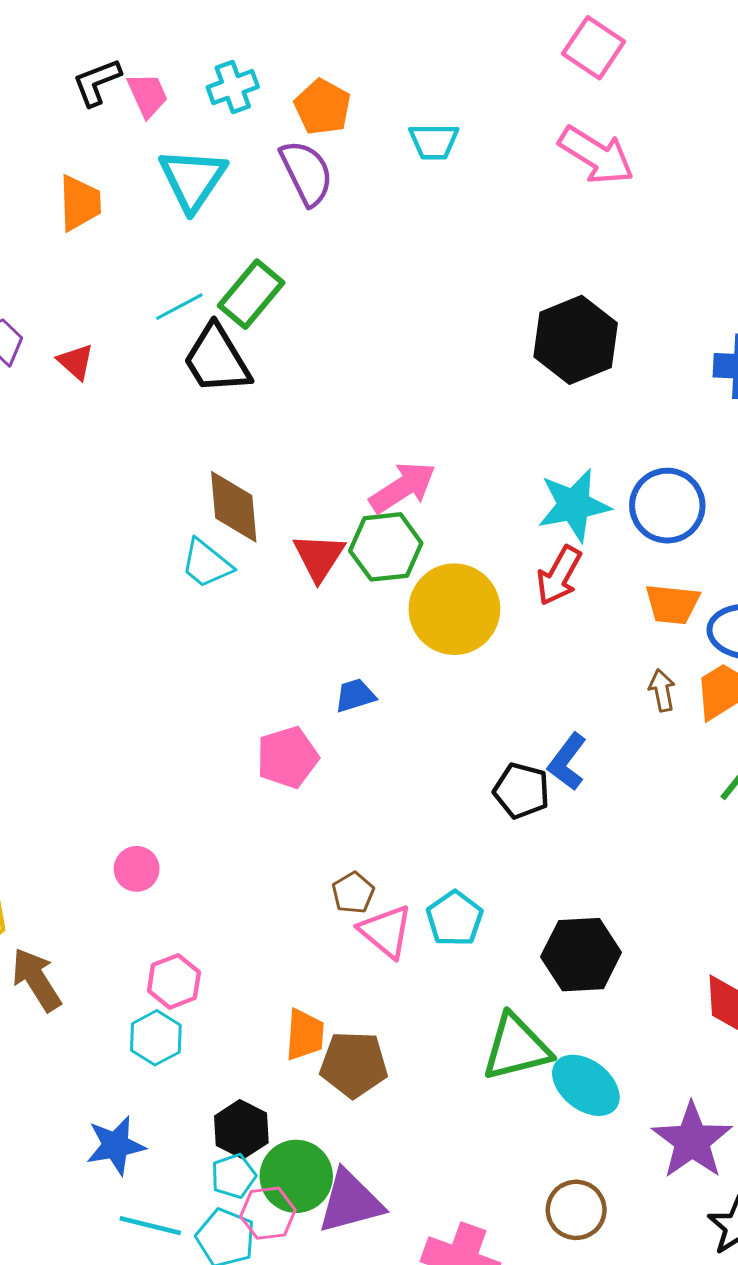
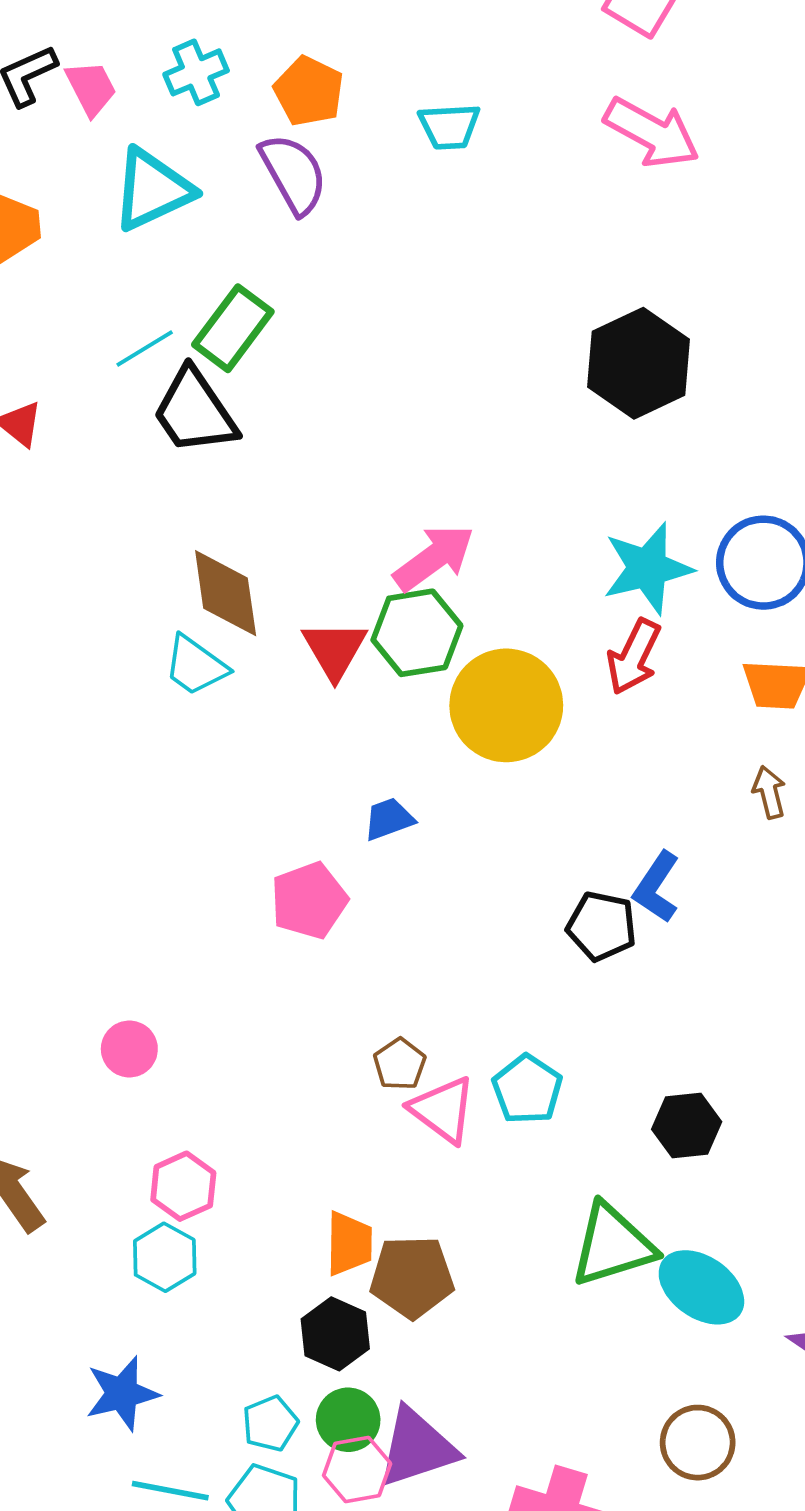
cyan triangle: (193, 179) -> (152, 190), turned 34
black hexagon: (581, 955) -> (687, 1126), size x0.7
black hexagon: (241, 1129) -> (335, 1334), moved
green circle: (296, 1176) -> (348, 1420), size x0.7
pink hexagon: (268, 1213) -> (357, 1469), moved

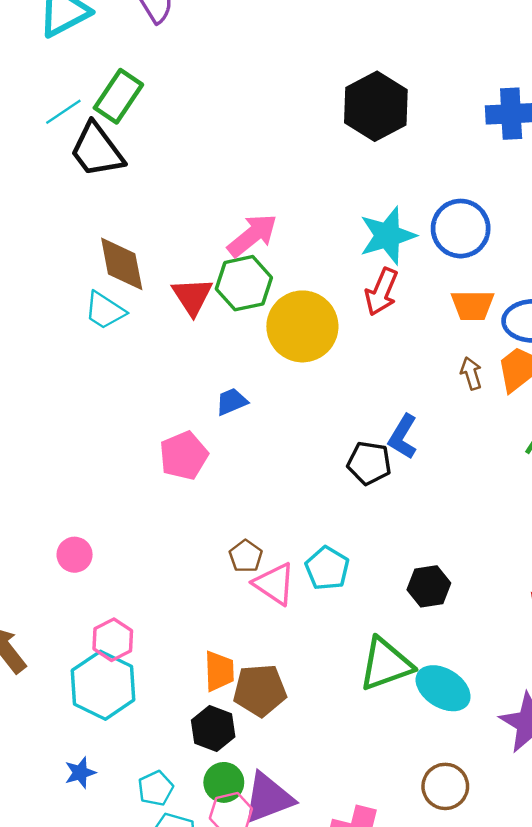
cyan hexagon: (165, 1257) -> (103, 685), size x1.6
blue star: (122, 1394) -> (80, 773), size x0.7
cyan pentagon: (270, 1424) -> (156, 788), moved

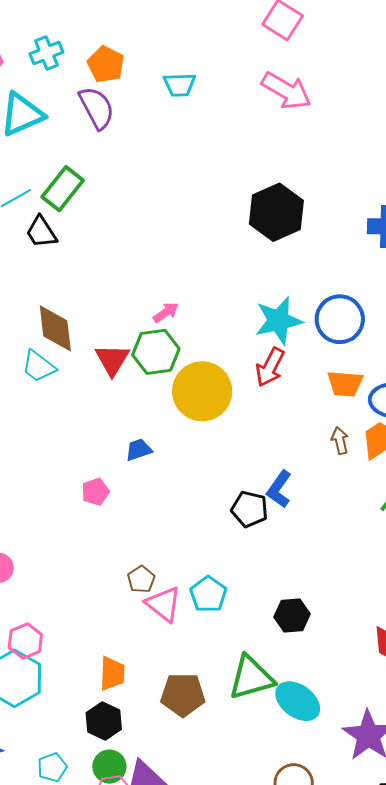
black trapezoid: (97, 150) -> (41, 232), size x0.7
pink arrow: (252, 235) -> (166, 312), size x0.6
pink pentagon: (184, 456) -> (95, 492), size x0.7
brown pentagon: (260, 690) -> (183, 695), moved

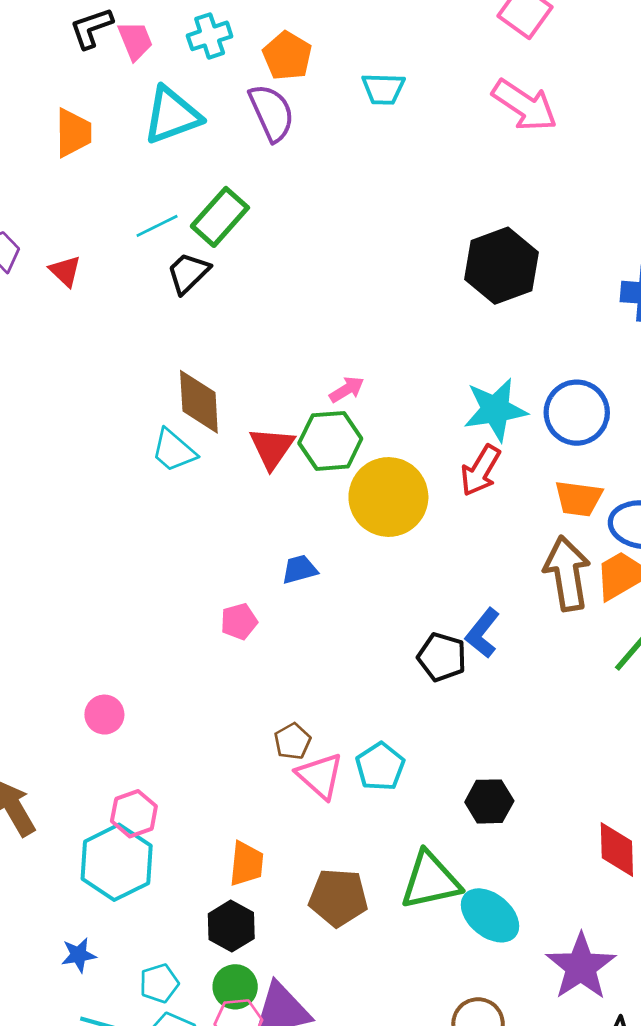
black trapezoid: (41, 232) -> (188, 273), turned 75
brown arrow: (340, 441) -> (567, 573), size x2.0

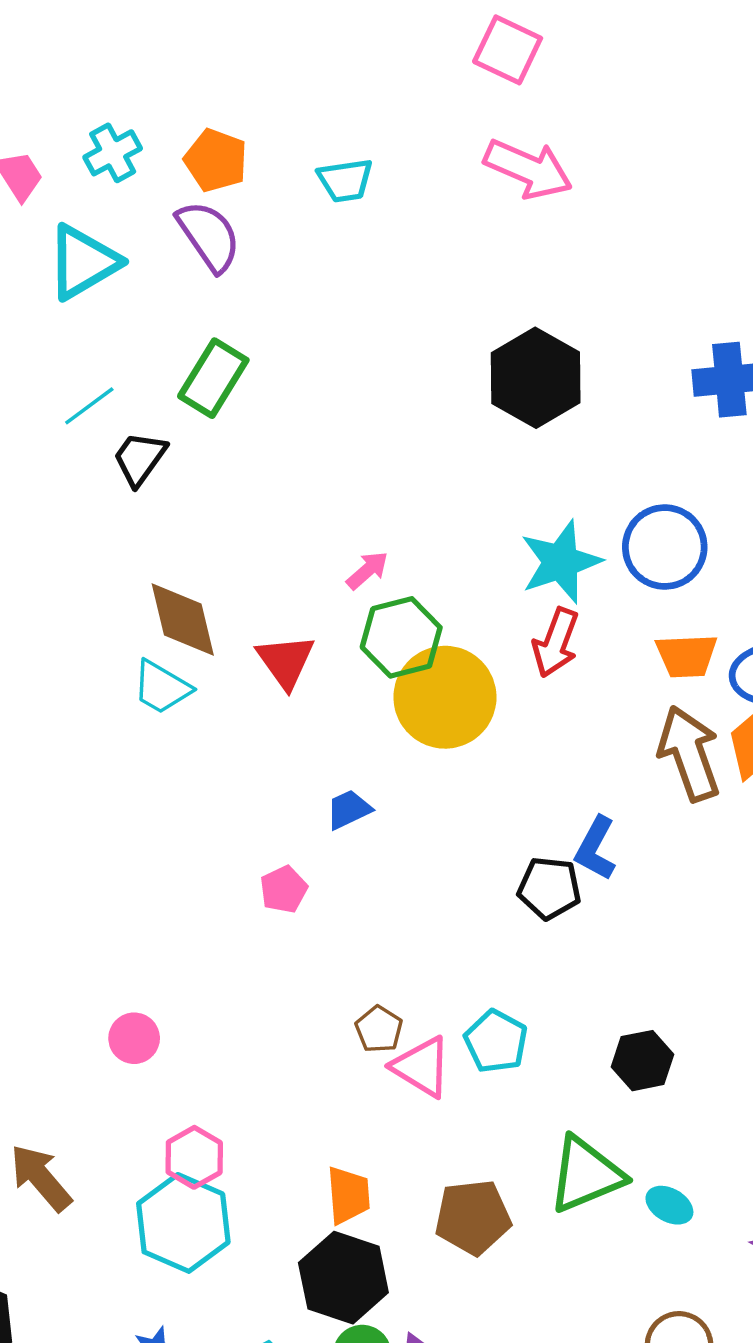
green rectangle: (220, 217) -> (213, 378), moved
green hexagon: (330, 441) -> (401, 637), moved
cyan ellipse: (490, 915) -> (669, 1205), size x0.6
black hexagon: (231, 926) -> (343, 1278), size x1.4

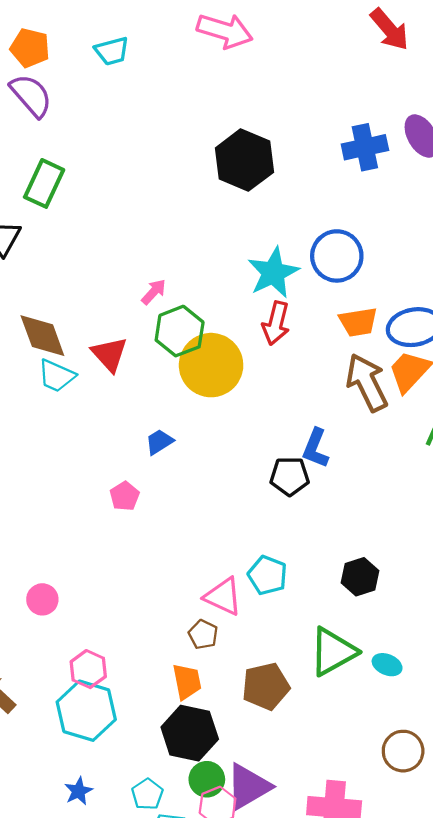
cyan trapezoid: (162, 687) -> (56, 376), moved
brown pentagon: (379, 1029) -> (203, 634), moved

